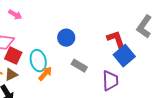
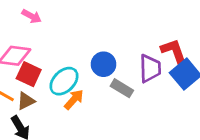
blue circle: (66, 38) -> (104, 64), moved
cyan ellipse: (38, 61) -> (64, 81), turned 60
purple trapezoid: (110, 81) -> (150, 68), moved

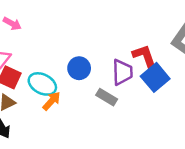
cyan ellipse: (64, 81) -> (42, 84), turned 72
gray rectangle: (122, 88) -> (107, 97), moved

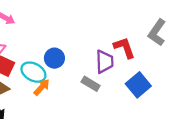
blue circle: (79, 68) -> (54, 58), moved
blue square: (155, 77) -> (138, 85), moved

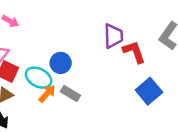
purple trapezoid: (105, 62) -> (113, 36), moved
gray rectangle: (91, 84) -> (70, 94), moved

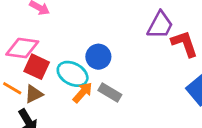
purple trapezoid: (113, 36) -> (160, 25), turned 30

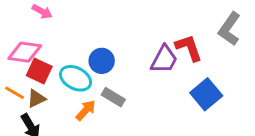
purple trapezoid: (160, 25) -> (164, 59), moved
orange arrow: (83, 93) -> (86, 110), moved

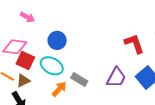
purple trapezoid: (164, 59) -> (116, 77), moved
blue circle: (102, 61) -> (57, 40), moved

